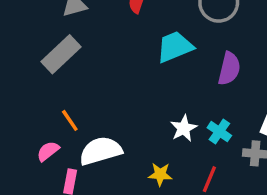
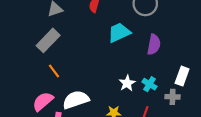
orange line: (70, 120) -> (54, 71), moved
pink semicircle: (48, 151) -> (43, 101), size x1.5

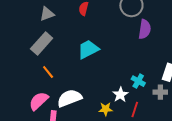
cyan trapezoid: (119, 33) -> (88, 49), moved
purple semicircle: (154, 45) -> (145, 29), moved
white star: (127, 83) -> (120, 95), moved

